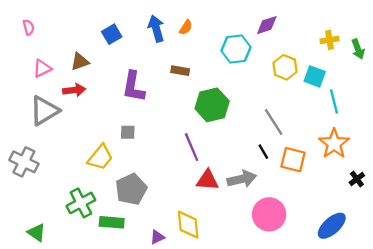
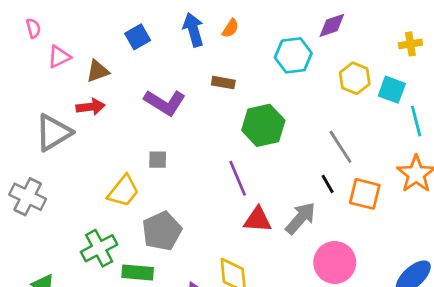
pink triangle: (42, 68) -> (59, 57), moved
purple L-shape: (133, 87) -> (165, 103), turned -68
gray arrow: (242, 179) -> (300, 218), turned -36

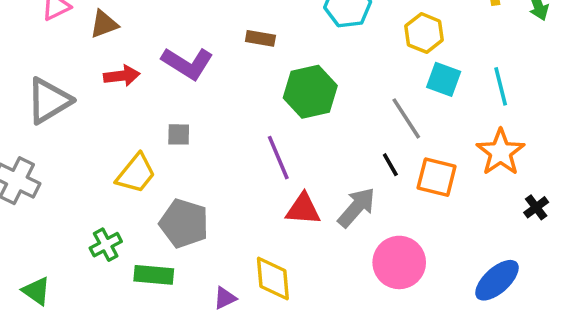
cyan square: (392, 90) -> (444, 79), moved
red arrow: (91, 107) -> (122, 76), moved
gray pentagon: (162, 231) -> (184, 223), turned -30
green cross: (99, 248) -> (106, 245), size x0.7

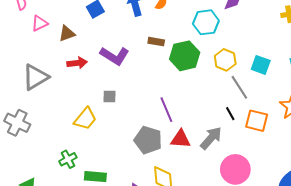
yellow hexagon: (424, 33) -> (225, 60), moved
green hexagon: (310, 92) -> (185, 56), moved
gray pentagon: (184, 223) -> (148, 140), moved

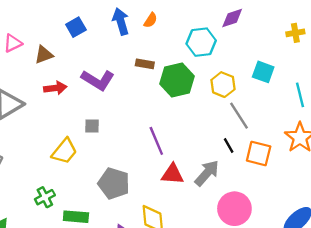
cyan square: (261, 65) -> (263, 72), moved
gray pentagon: (148, 140) -> (114, 183), moved

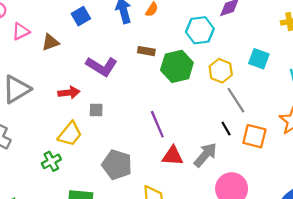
red arrow: (55, 88) -> (69, 93), moved
green cross: (45, 197) -> (51, 161), moved

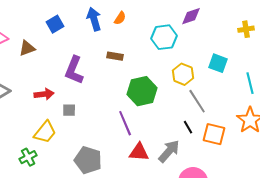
purple L-shape: (102, 66) -> (74, 70), turned 80
green hexagon: (177, 66) -> (142, 91), moved

